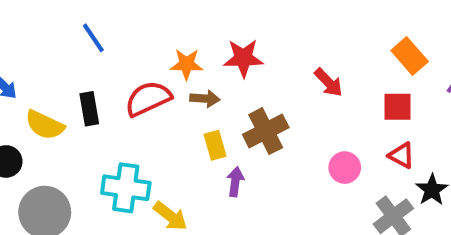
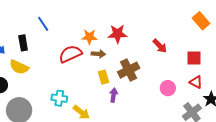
orange rectangle: (410, 56) -> (201, 21), moved
black rectangle: (89, 109) -> (23, 43), moved
cyan cross: (126, 188) -> (59, 98), size x0.7

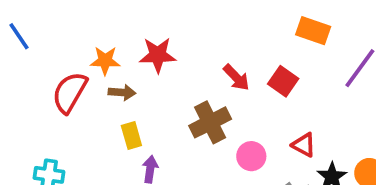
orange rectangle: (201, 21) -> (313, 31), turned -30
red semicircle: (70, 54) -> (70, 92), turned -35
red square: (194, 58) -> (283, 81), moved, turned 35
brown cross: (129, 70) -> (210, 122), moved

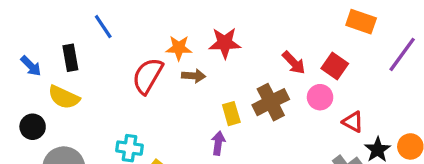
yellow rectangle: (131, 136) -> (231, 114), moved
pink circle: (251, 156) -> (320, 97), moved

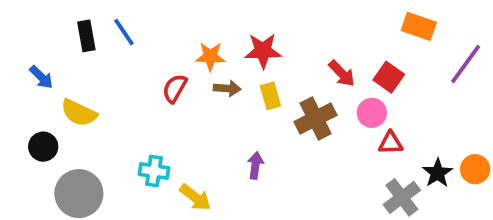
black rectangle: (70, 58) -> (86, 36), moved
red semicircle: (148, 76) -> (175, 88), size x0.7
yellow rectangle: (231, 114) -> (270, 96), moved
red triangle: (353, 122) -> (391, 143), moved, turned -30

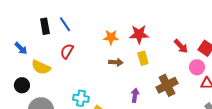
red semicircle: (175, 88) -> (67, 51), moved
brown arrow: (227, 88) -> (116, 62), moved
brown cross: (315, 118) -> (167, 85), moved

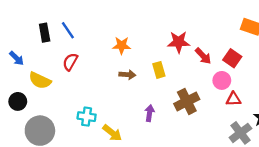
red star: (139, 34) -> (179, 42), moved

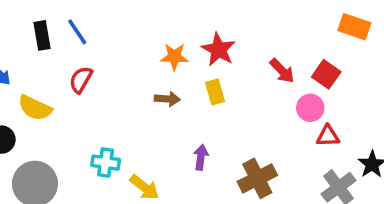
red star: (179, 42) -> (218, 50), moved, turned 30
orange star: (122, 45) -> (174, 57), moved
brown cross: (187, 101) -> (257, 178), moved

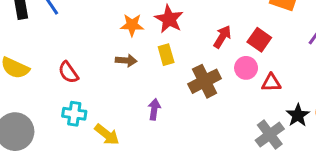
red arrow: (282, 71) -> (222, 37), turned -105
red semicircle: (81, 80) -> (68, 72), moved, turned -65
red triangle: (328, 136) -> (271, 83), moved
brown cross: (257, 178) -> (205, 81), moved

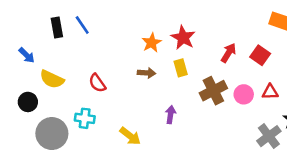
orange star: (132, 25) -> (152, 43), turned -30
pink circle: (246, 68) -> (244, 94), moved
cyan cross: (74, 114) -> (85, 118), moved

